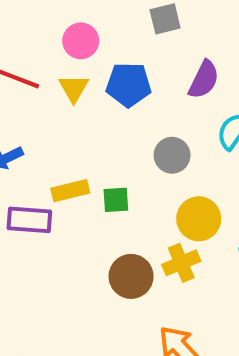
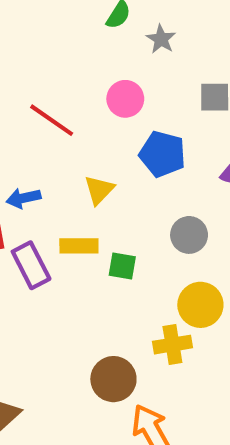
yellow triangle: (74, 88) -> (99, 190), moved
purple rectangle: (29, 220) -> (31, 265), turned 45
brown circle: (131, 276) -> (113, 379), moved

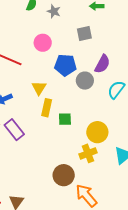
gray circle: (189, 235) -> (85, 81), moved
yellow rectangle: (79, 246) -> (47, 108), moved, turned -66
green square: (122, 266) -> (65, 119), moved

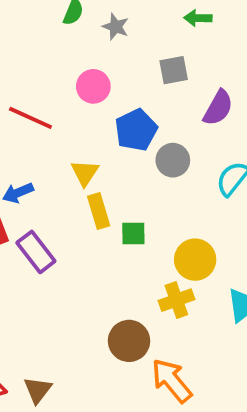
purple semicircle: (102, 64) -> (218, 108), moved
blue pentagon: (65, 65) -> (136, 130), turned -30
yellow rectangle: (47, 108) -> (99, 211), turned -30

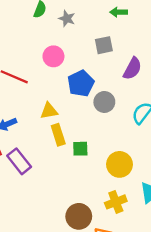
yellow triangle: (85, 173) -> (49, 111), turned 48
yellow cross: (176, 300) -> (116, 202), moved

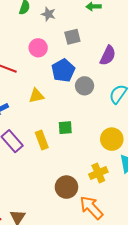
gray square: (104, 45) -> (72, 37), moved
yellow rectangle: (58, 135) -> (42, 140), moved
yellow circle: (120, 164) -> (112, 139), moved

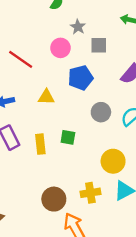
gray star: (48, 14) -> (78, 27), moved
gray circle: (85, 86) -> (101, 112), moved

